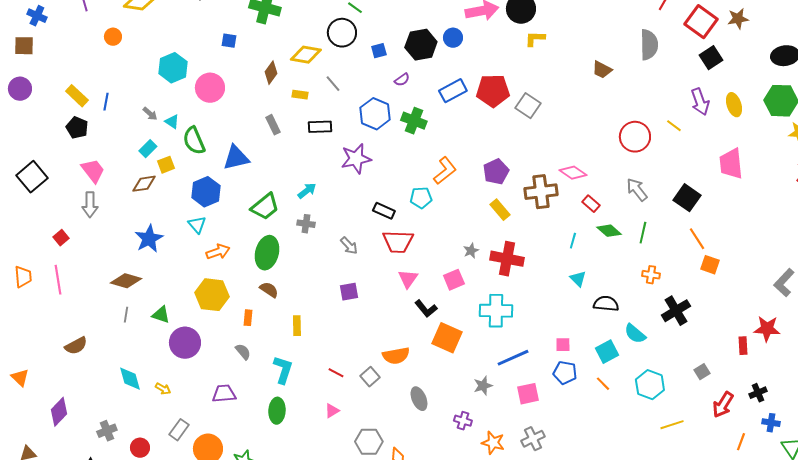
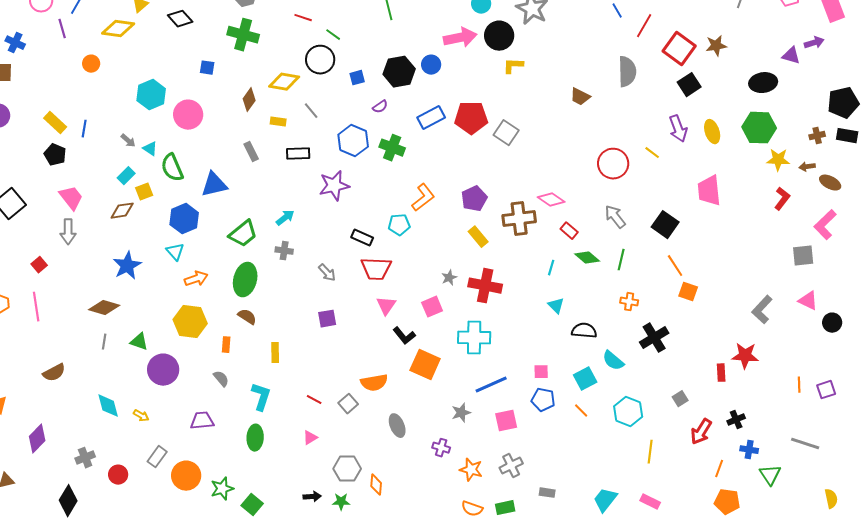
yellow line: (672, 425) -> (650, 452), turned -65

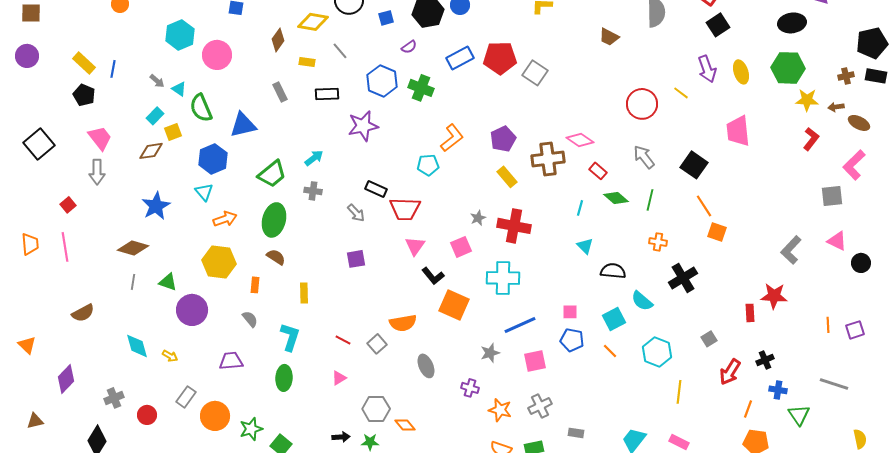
black rectangle: (362, 238) -> (376, 189), moved
orange diamond: (376, 485) -> (405, 425), turned -45

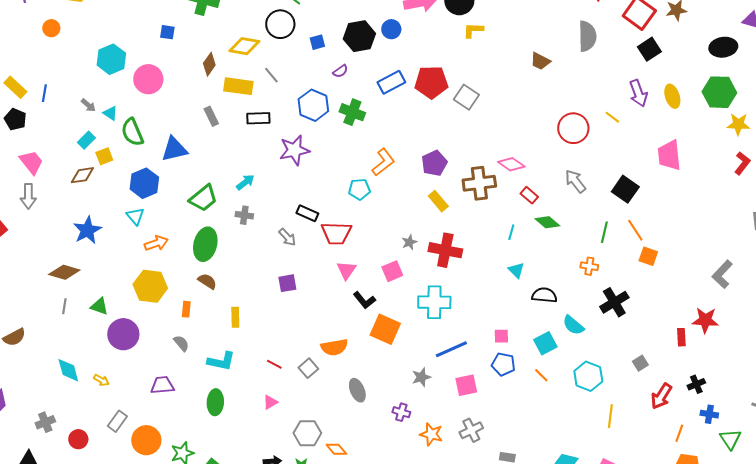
yellow rectangle: (307, 62) -> (238, 86), size x1.8
green line: (650, 200) -> (604, 232), moved
cyan L-shape: (290, 337) -> (221, 361), turned 84

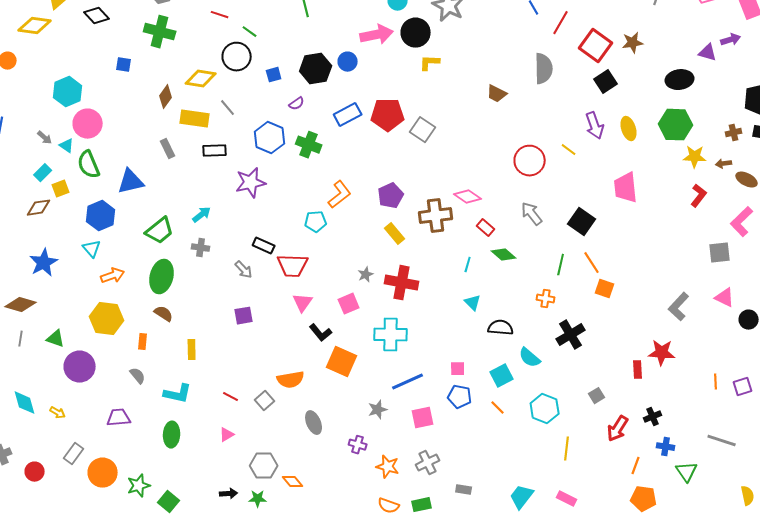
pink circle: (148, 79) -> (88, 124), moved

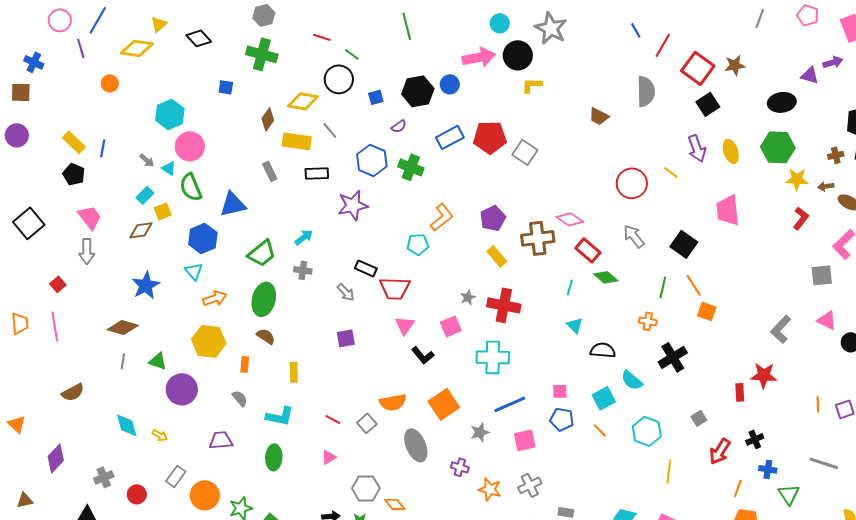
red rectangle: (486, 228) -> (588, 250), size x1.4
orange square: (342, 362) -> (444, 404), moved, turned 32
gray ellipse: (314, 423) -> (416, 445), size x1.4

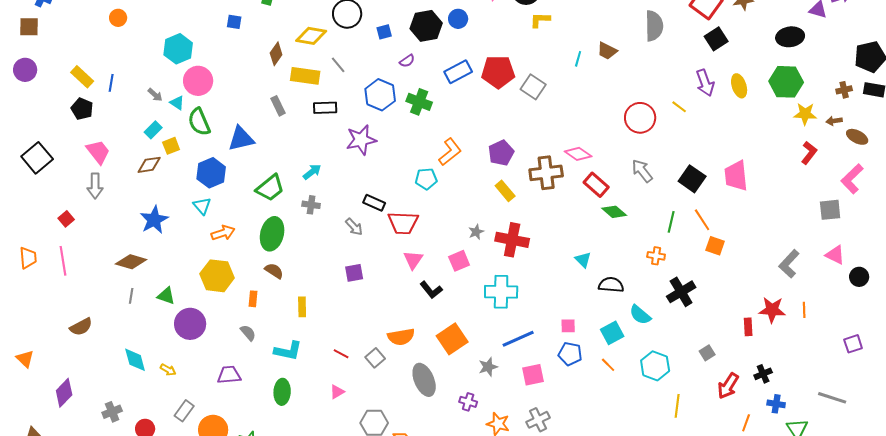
pink trapezoid: (728, 210) -> (736, 176), moved
cyan line: (570, 287) -> (578, 59), moved
orange line: (818, 404) -> (804, 310), moved

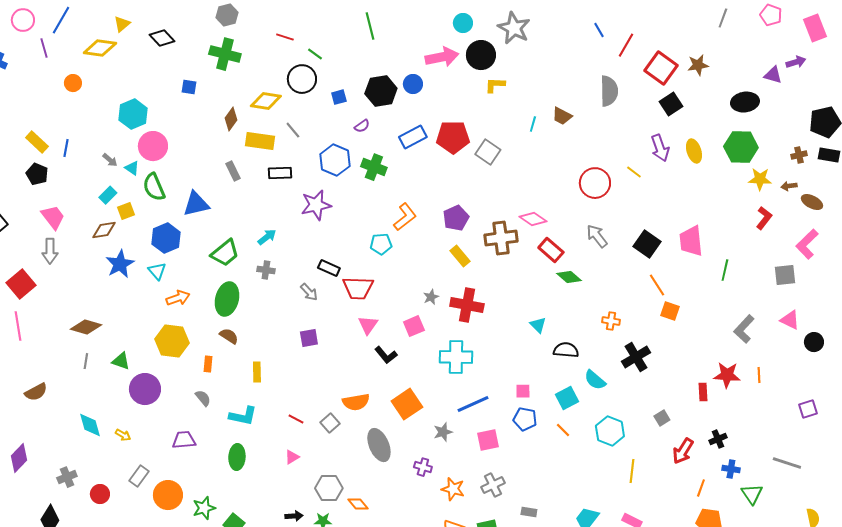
red square: (66, 219) -> (21, 284), size x1.8
blue star: (154, 220) -> (120, 264), moved
green line: (671, 222) -> (725, 270), moved

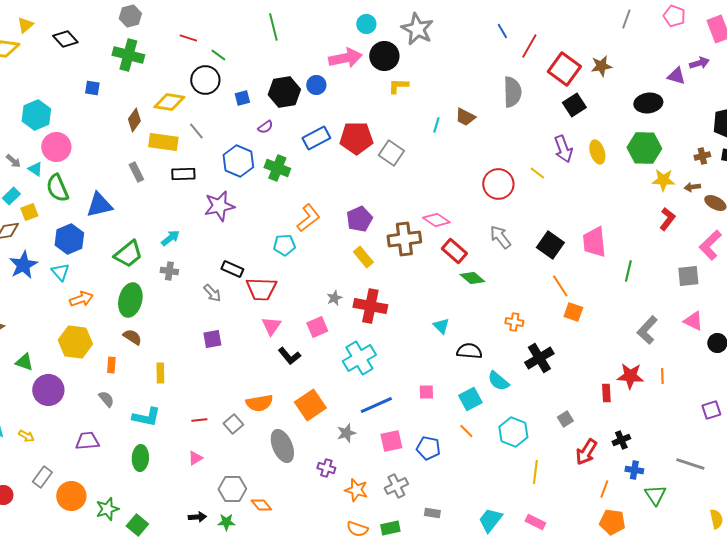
cyan cross: (456, 357) -> (359, 358), turned -32
red line: (296, 419) -> (199, 420), turned -35
blue pentagon: (525, 419) -> (428, 448), moved

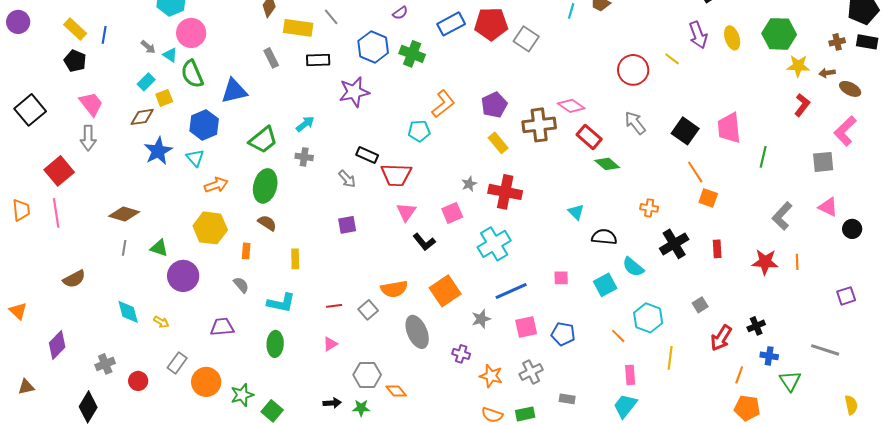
red rectangle: (606, 393) -> (717, 249), moved
orange line: (466, 431) -> (618, 336), moved
pink rectangle: (535, 522) -> (630, 375), moved, turned 60

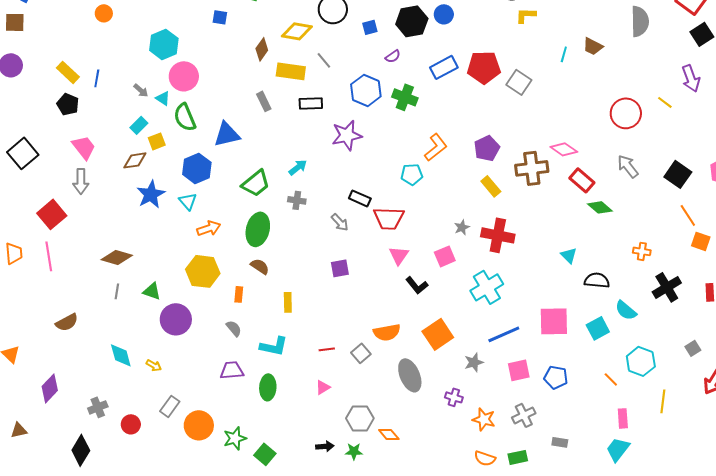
pink square: (561, 278) -> (554, 321), size x2.0
purple trapezoid: (222, 327) -> (232, 370), moved

